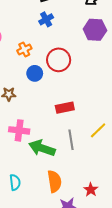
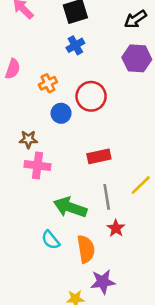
pink cross: (19, 130) -> (38, 166), moved
cyan semicircle: (15, 182) -> (51, 240), moved, turned 147
red star: (91, 190) -> (116, 228), moved

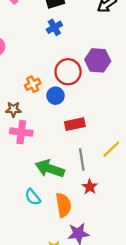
purple hexagon: (137, 58) -> (98, 60), moved
orange cross: (48, 83) -> (33, 84), moved
blue circle: (61, 113) -> (55, 96), moved

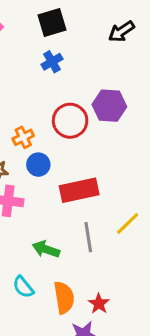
blue circle: (55, 96) -> (38, 165), moved
red rectangle: (75, 124) -> (79, 190), size x1.4
green arrow: (50, 169) -> (46, 249), size x0.7
red star: (90, 187) -> (99, 304), moved

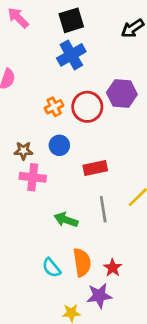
blue cross: (52, 62) -> (71, 55), size x1.5
orange cross: (23, 137) -> (54, 107), moved
red rectangle: (79, 190) -> (95, 168), size x0.7
cyan semicircle: (23, 287) -> (51, 268), moved

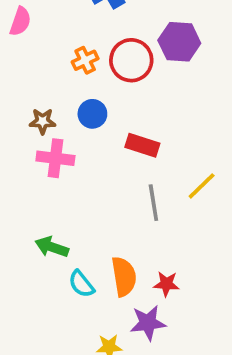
red rectangle: (95, 168) -> (142, 145), turned 30
green arrow: (66, 220) -> (52, 247), moved
red star: (113, 268) -> (166, 284), turned -30

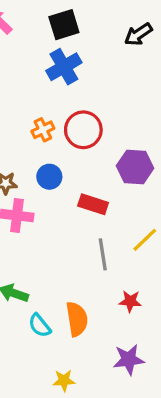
purple hexagon: (179, 42) -> (135, 167), moved
red star: (166, 284) -> (130, 301), moved
purple star: (148, 323) -> (129, 359), moved

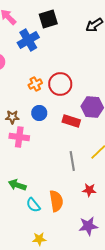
blue cross: (64, 67) -> (28, 40), moved
red rectangle: (93, 204) -> (71, 121), moved
yellow star: (64, 381) -> (39, 239), moved

